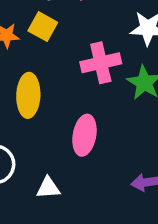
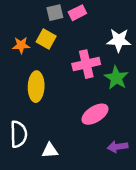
pink ellipse: (84, 135) -> (95, 114), moved, turned 48

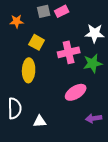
yellow square: (46, 39) -> (37, 42), moved
orange star: (21, 45) -> (17, 21), moved
green star: (116, 78) -> (93, 63), turned 30

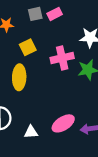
yellow square: (37, 42) -> (28, 47), turned 35
pink ellipse: (76, 92) -> (63, 123), moved

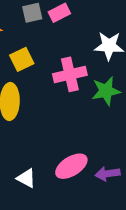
white triangle: (31, 132) -> (26, 178), turned 32

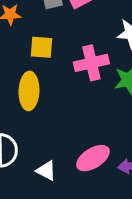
yellow square: (22, 59) -> (41, 47), turned 30

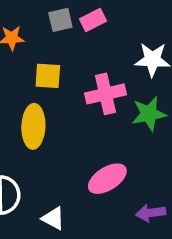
pink ellipse: (93, 158) -> (107, 179), moved

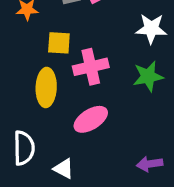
pink cross: (106, 94) -> (91, 67), moved
pink ellipse: (107, 179) -> (91, 119), moved

